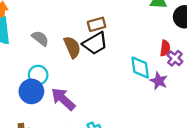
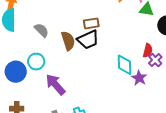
blue circle: (31, 91) -> (16, 72), moved

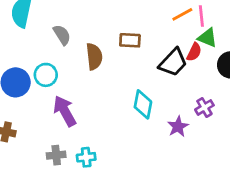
black trapezoid: (88, 40) -> (173, 62), moved, turned -35
red semicircle: (148, 50) -> (194, 52), moved
cyan diamond: (124, 65) -> (143, 104), moved

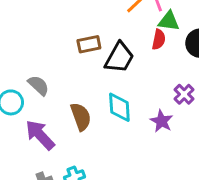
gray semicircle: (62, 35) -> (39, 85), moved
brown semicircle: (94, 57) -> (81, 117), moved
black trapezoid: (173, 62) -> (119, 58), moved

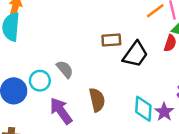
cyan diamond: (119, 107) -> (143, 109), moved

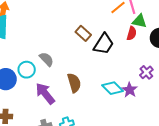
brown rectangle: (111, 40) -> (83, 33), turned 49
cyan diamond: (143, 109) -> (113, 88), turned -45

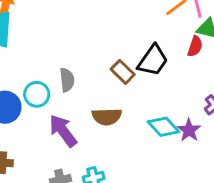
brown rectangle: (83, 33) -> (123, 72), moved
gray semicircle: (47, 59) -> (67, 80), turned 35
brown semicircle: (74, 83) -> (107, 117), turned 102

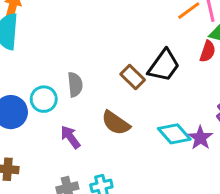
brown semicircle: (107, 117) -> (116, 123), turned 36
purple arrow: (63, 131) -> (70, 137), size x0.7

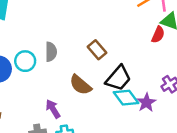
black trapezoid: (164, 66) -> (118, 78), moved
purple arrow: (70, 137) -> (53, 109), moved

